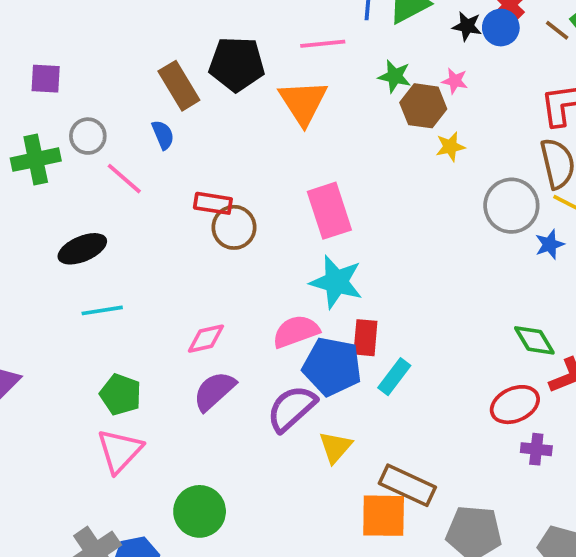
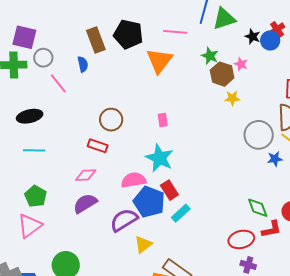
purple square: (46, 79) -> (24, 37), moved, size x1.4
red rectangle: (213, 203) -> (98, 146), moved
pink rectangle: (329, 211) -> (163, 120), size x0.5
red rectangle: (365, 338) -> (169, 190), turned -48

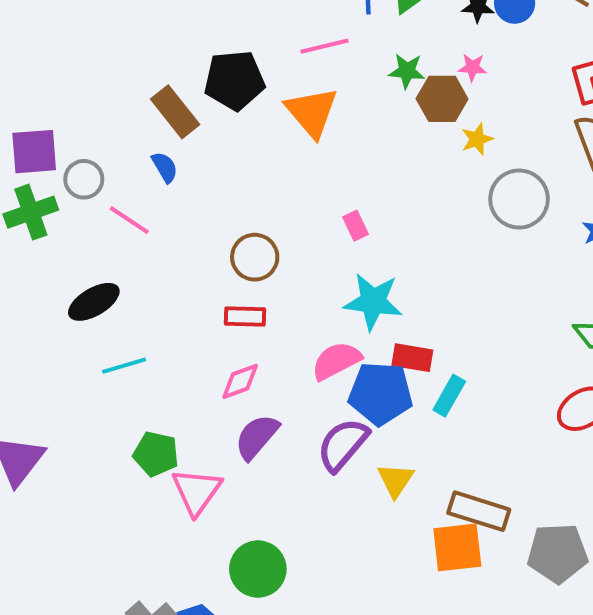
gray circle: (259, 135) -> (519, 199), moved
red rectangle: (169, 190) -> (412, 358), turned -30
pink triangle: (30, 226) -> (197, 491), moved

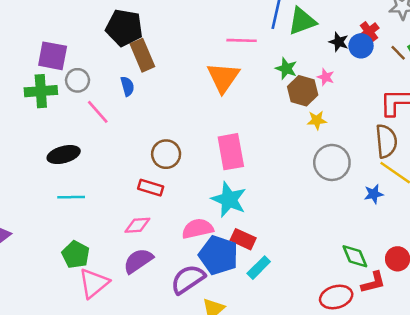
black pentagon: (234, 80) -> (124, 28), moved
pink rectangle: (355, 226) -> (231, 152), size x2.0

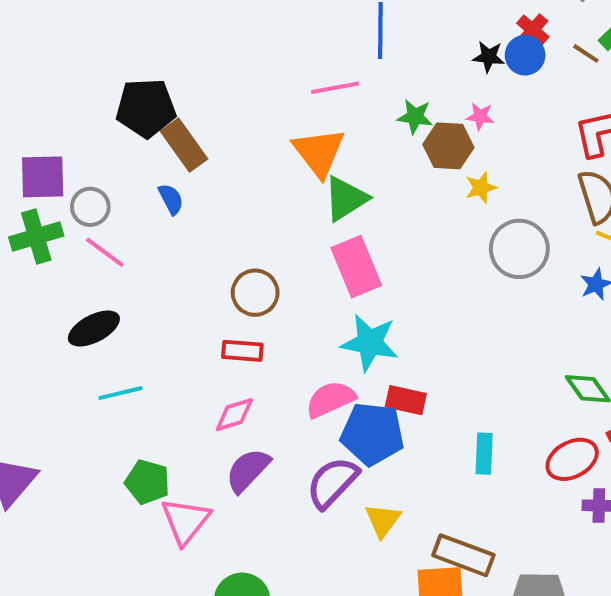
green triangle: (302, 21) -> (346, 199), moved
pink line: (98, 112) -> (105, 252), moved
cyan rectangle: (259, 268) -> (484, 454), moved, turned -30

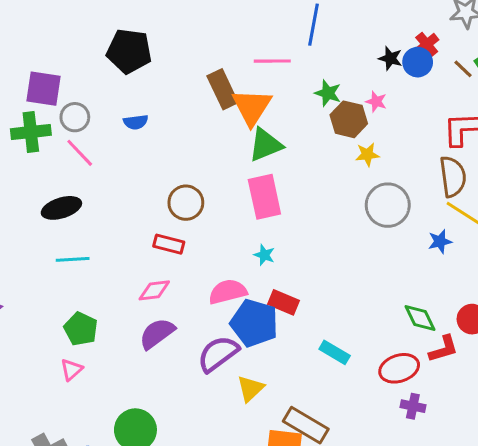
brown rectangle: (184, 145) -> (223, 89), moved
blue semicircle: (171, 199) -> (136, 122), turned 100
cyan star: (370, 343) -> (264, 255), size x0.5
cyan rectangle: (484, 454) -> (335, 352), turned -72
pink triangle: (186, 521) -> (71, 369), moved, size x0.6

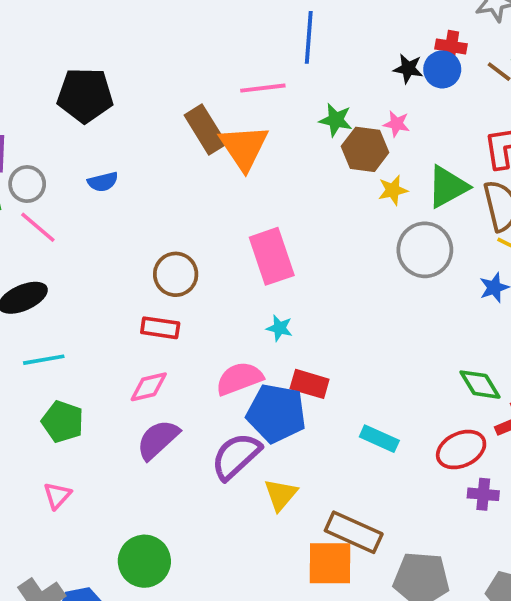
red cross: (427, 44) -> (451, 46), turned -35
green triangle: (266, 145) -> (448, 187), moved
green pentagon: (81, 329) -> (63, 422), moved

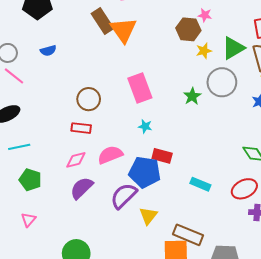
green star: (336, 120) -> (192, 96), moved, turned 30
pink semicircle: (239, 378) -> (110, 155), moved

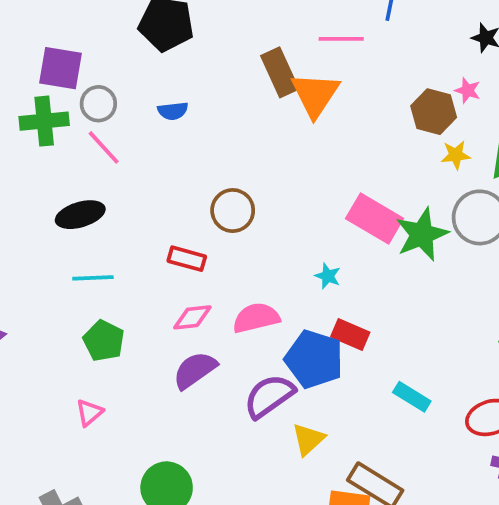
pink rectangle: (140, 88) -> (375, 219), moved, turned -48
green star: (192, 96) -> (422, 234), size x1.6
red rectangle: (81, 128) -> (187, 259), moved

